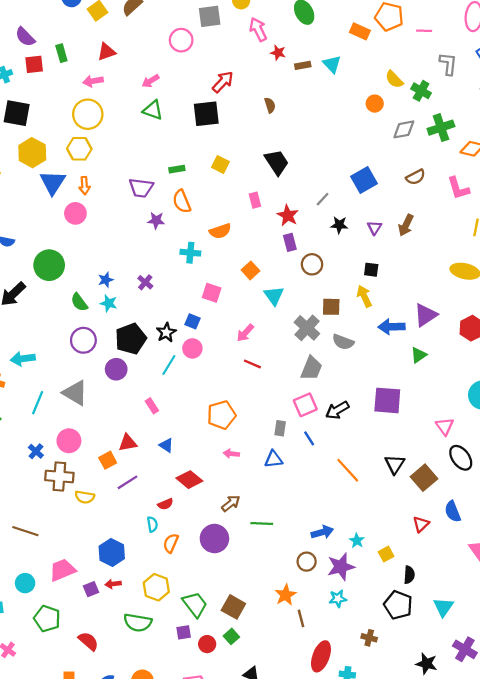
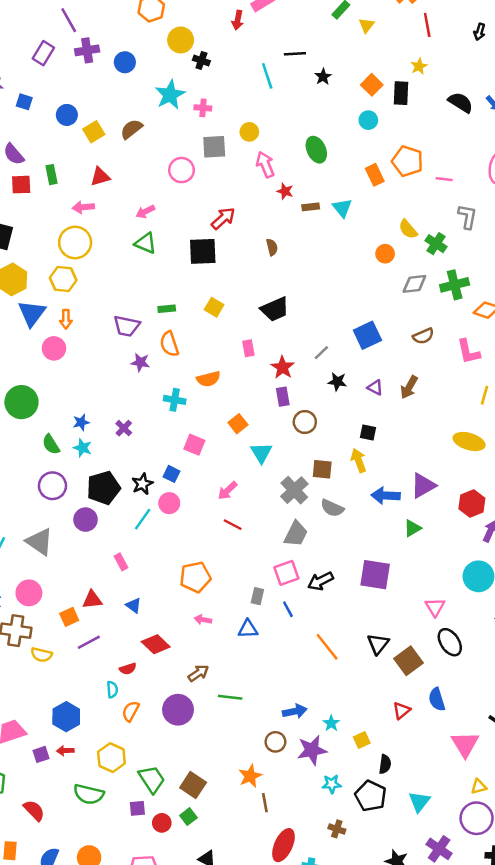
orange rectangle: (360, 31) -> (375, 175), turned 36
black trapezoid: (277, 162) -> (275, 309), turned 96
purple triangle: (375, 228) -> (375, 387), turned -40
cyan star: (338, 599) -> (332, 784), moved

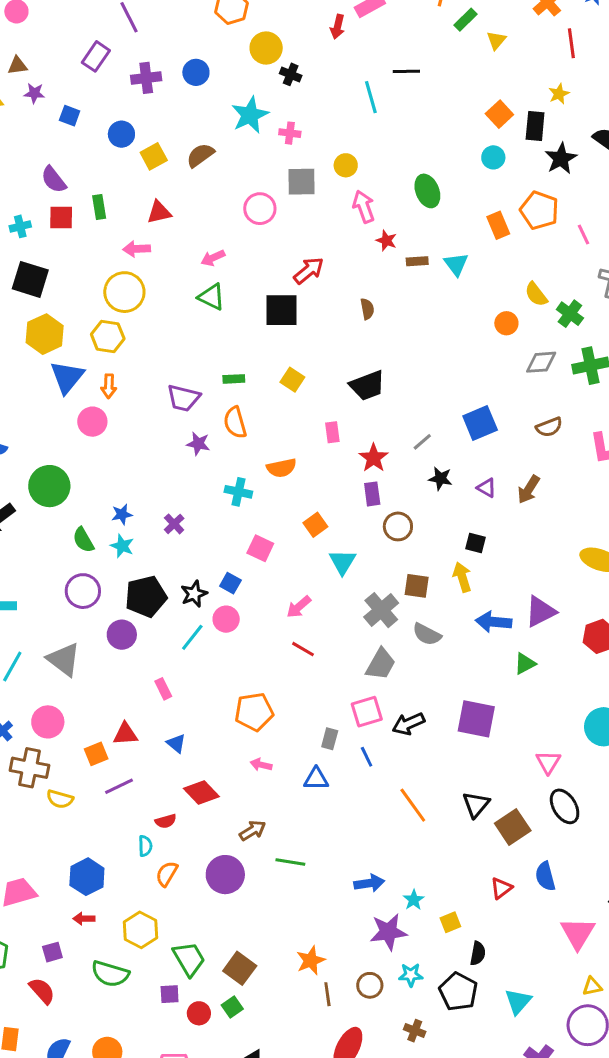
purple cross: (87, 50) -> (146, 78), moved
black star: (323, 77) -> (561, 159), moved, size x1.5
pink line: (444, 179) -> (584, 235), turned 56
brown circle: (275, 742) -> (370, 985), moved
purple square: (41, 754) -> (52, 952), moved

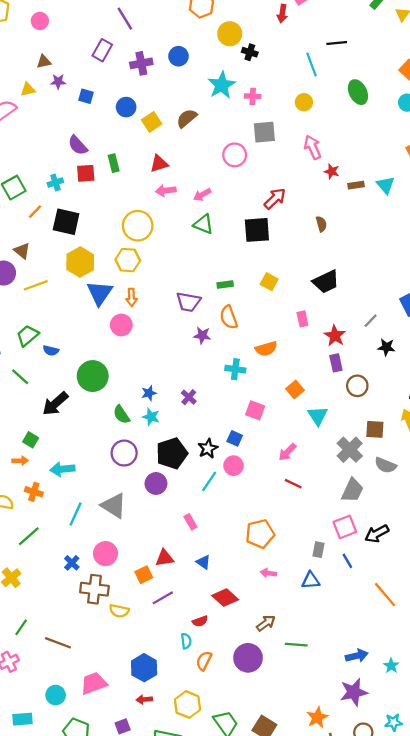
yellow circle: (346, 165) -> (304, 102), moved
green ellipse: (427, 191) -> (358, 92), moved
pink arrow: (137, 249) -> (166, 191), moved
purple star: (388, 932) -> (354, 692), moved

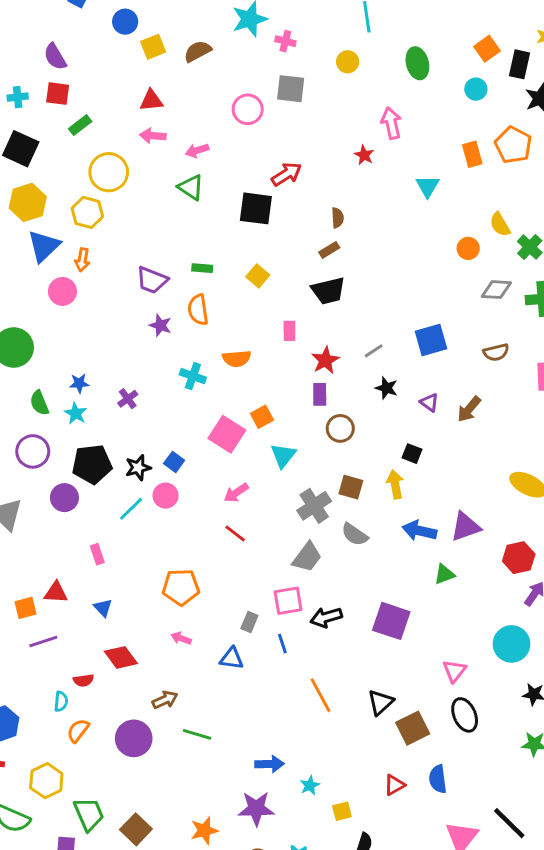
pink arrow: (313, 147) -> (391, 123), moved
green rectangle: (114, 163) -> (80, 125), moved, turned 54
brown rectangle: (356, 185) -> (329, 250), moved, turned -35
pink square: (255, 410) -> (227, 434), moved, size x1.4

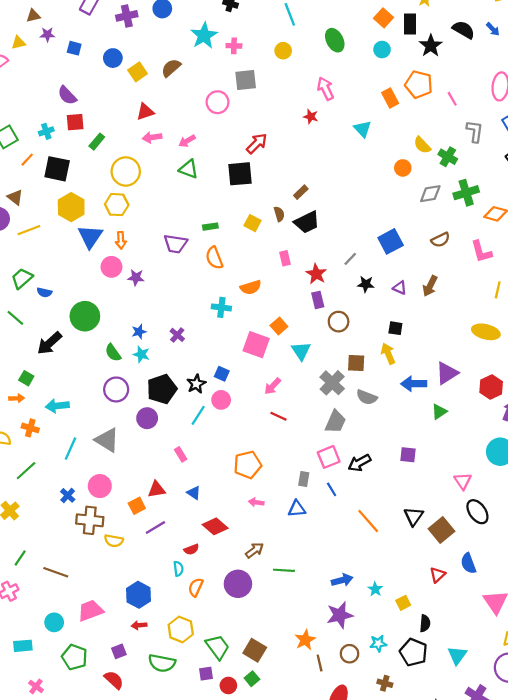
brown semicircle: (338, 218) -> (279, 214), moved
purple star: (160, 325) -> (136, 277), moved
purple square: (391, 621) -> (408, 455), size x0.6

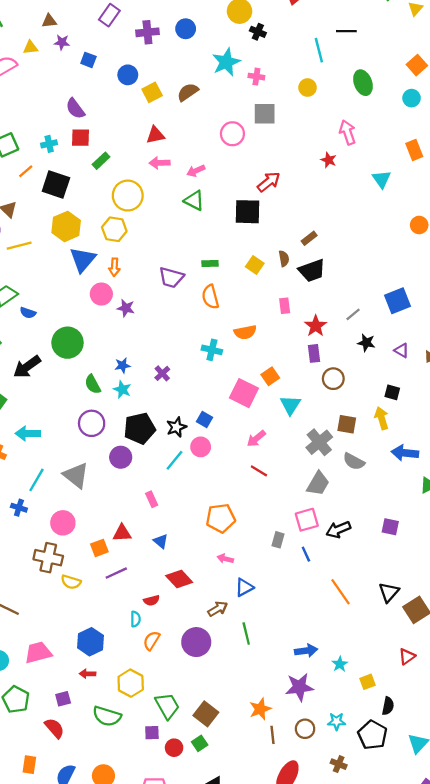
blue cross: (68, 495) -> (19, 508), moved, turned -32
blue triangle: (297, 509) -> (244, 587), moved, turned -30
green line: (284, 570) -> (246, 633), turned 66

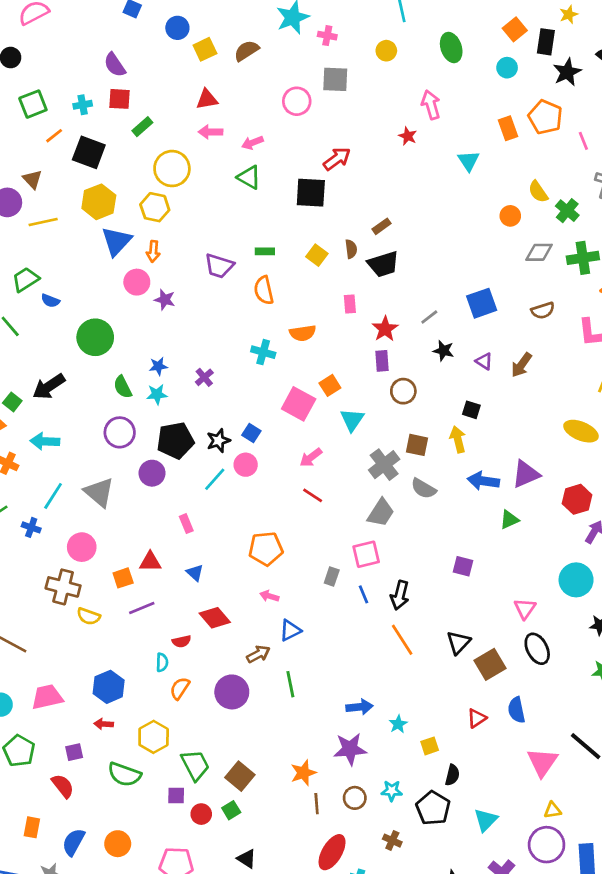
black arrow: (27, 367) -> (49, 387), moved
cyan star: (122, 389) -> (157, 394), turned -30
black arrow: (338, 530) -> (400, 595), moved, turned -55

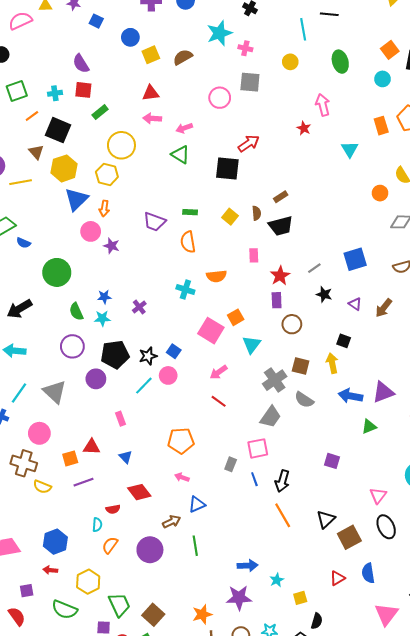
brown triangle: (32, 179) -> (36, 152), moved

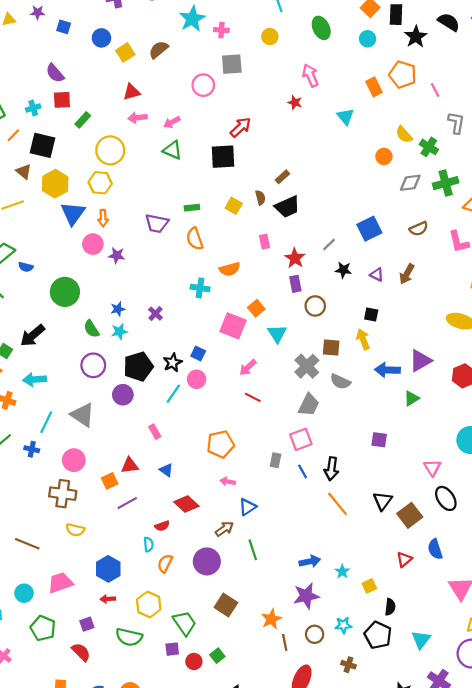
yellow semicircle: (42, 487) -> (75, 530), moved
brown square: (153, 615) -> (226, 605), moved

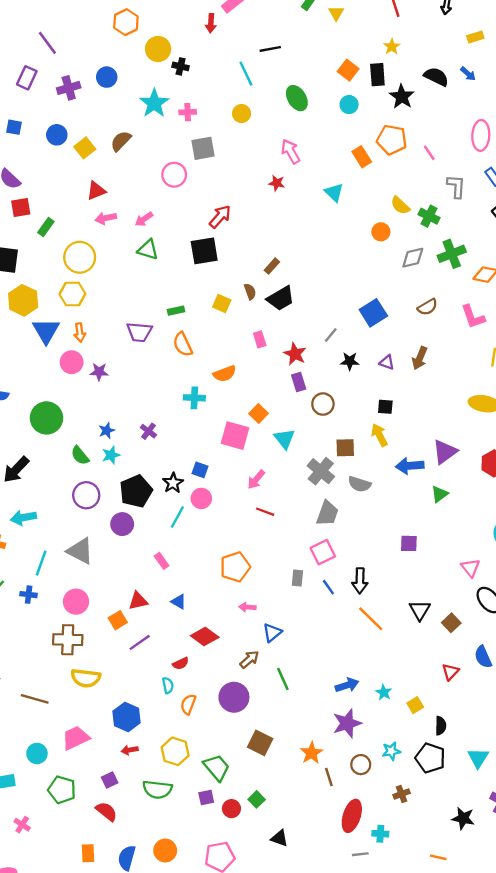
brown square: (410, 515) -> (451, 623), size x0.7
yellow semicircle: (75, 530) -> (86, 678), size x1.4
brown cross: (348, 665) -> (402, 794), turned -32

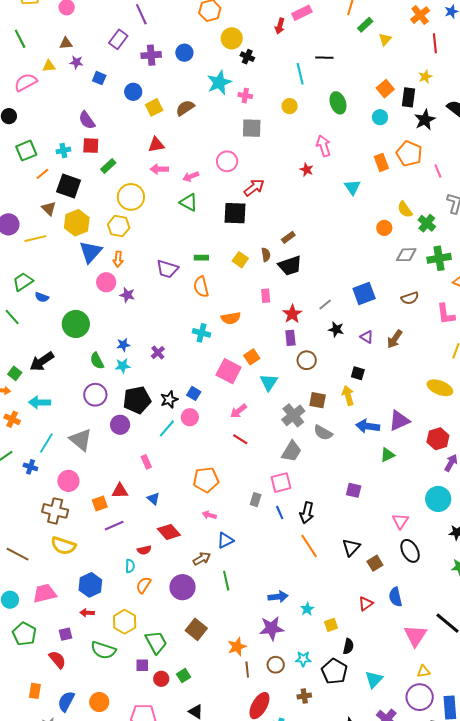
pink circle: (174, 175) -> (227, 161), moved

